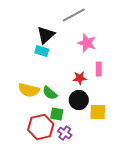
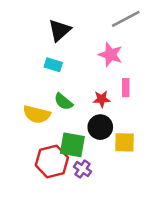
gray line: (74, 15) -> (126, 19), moved
black triangle: (46, 35) -> (60, 30), moved
green semicircle: (50, 93) -> (63, 102), moved
green square: (57, 114) -> (72, 145), size x1.5

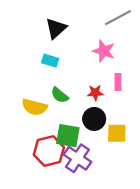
purple cross: (82, 169) -> (77, 158), size x1.6

